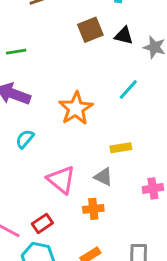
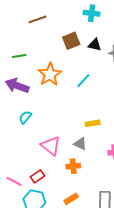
cyan line: (128, 89) -> (83, 81), moved
orange star: (76, 108) -> (50, 74), moved

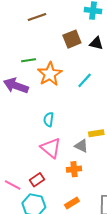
green line: (19, 56) -> (29, 60), moved
cyan semicircle: (25, 117) -> (49, 119), moved, turned -32
yellow rectangle: (93, 123) -> (96, 133), moved

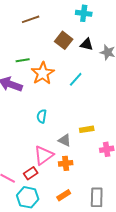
brown square: (72, 39) -> (64, 40), turned -30
gray triangle: (81, 146) -> (65, 140), moved
pink triangle: (51, 148) -> (44, 155), moved, turned 45

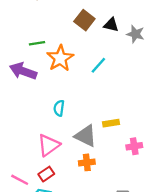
gray triangle: (65, 140) -> (86, 136), size x1.5
pink triangle: (44, 155) -> (49, 145), moved

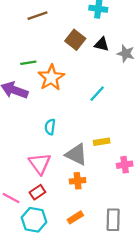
cyan line: (98, 65) -> (97, 94), moved
pink triangle: (49, 145) -> (40, 164), turned -30

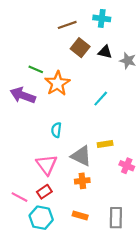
brown line: (37, 16) -> (67, 25), moved
green line: (28, 63) -> (36, 69), turned 32
pink cross: (125, 165) -> (127, 166), turned 32
orange rectangle: (75, 217) -> (80, 215), turned 48

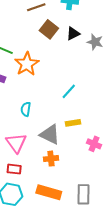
black triangle: (105, 52) -> (73, 34), turned -40
cyan line: (101, 99) -> (69, 91), moved
red rectangle: (44, 192) -> (14, 169), turned 40
orange rectangle: (80, 215) -> (49, 192), size x1.6

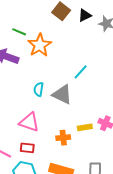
yellow rectangle: (73, 123) -> (85, 127), moved
gray triangle: (50, 134) -> (62, 94), moved
pink triangle: (16, 143) -> (29, 122), turned -35

